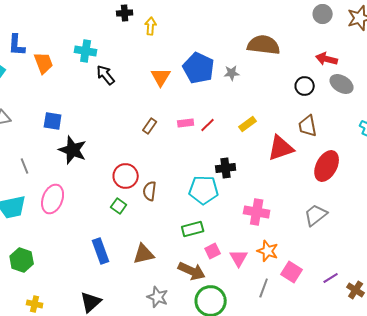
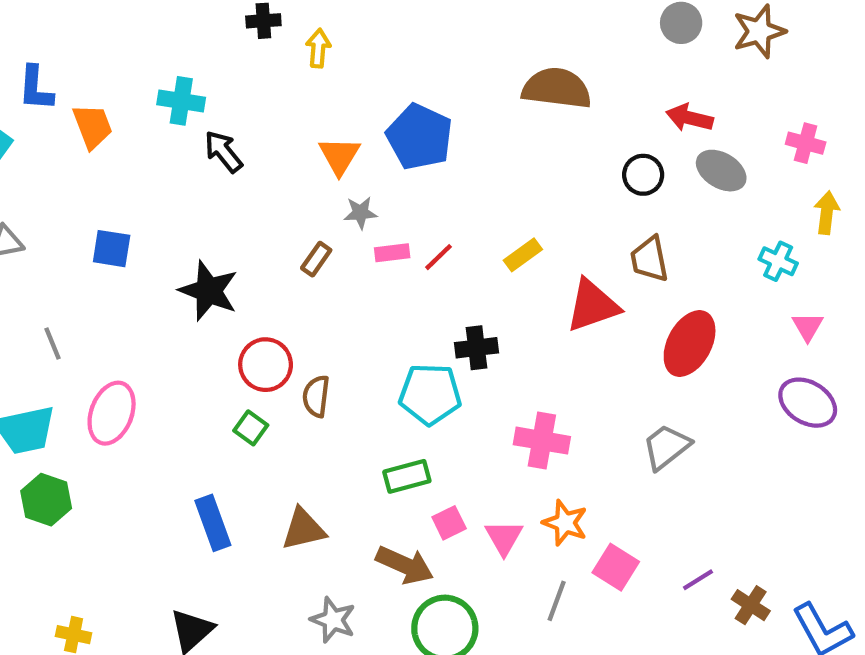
gray star: (232, 73) -> (360, 213), moved
black star: (73, 150) -> (209, 291), moved
green hexagon: (22, 260) -> (46, 500), moved

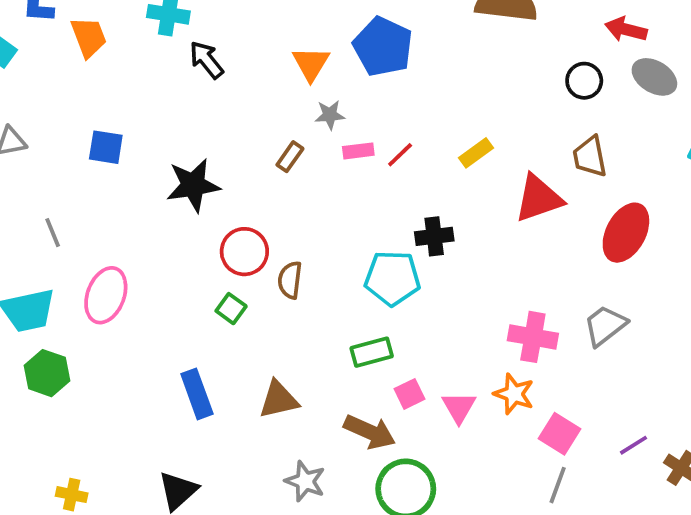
black star: (209, 291) -> (193, 185), turned -30
pink cross: (542, 441) -> (533, 337), moved
gray line: (557, 601) -> (558, 485), moved

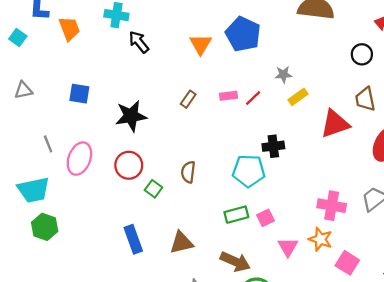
gray star: (330, 115) -> (283, 74), moved
red circle: (244, 252) -> (129, 165), moved
pink ellipse: (106, 295) -> (79, 159), moved
pink square: (410, 394) -> (265, 218), moved

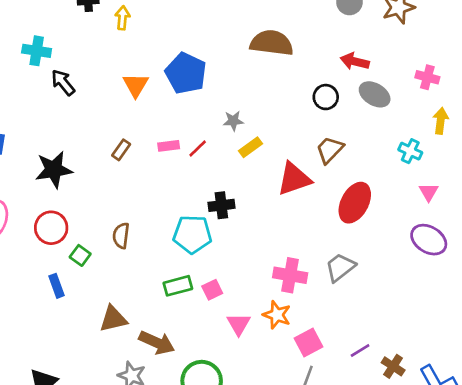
brown trapezoid: (365, 99) -> (330, 150), turned 55
blue rectangle: (133, 239) -> (56, 286), moved, size x0.7
brown arrow: (235, 262) -> (157, 343), moved
pink square: (347, 263) -> (309, 343), turned 30

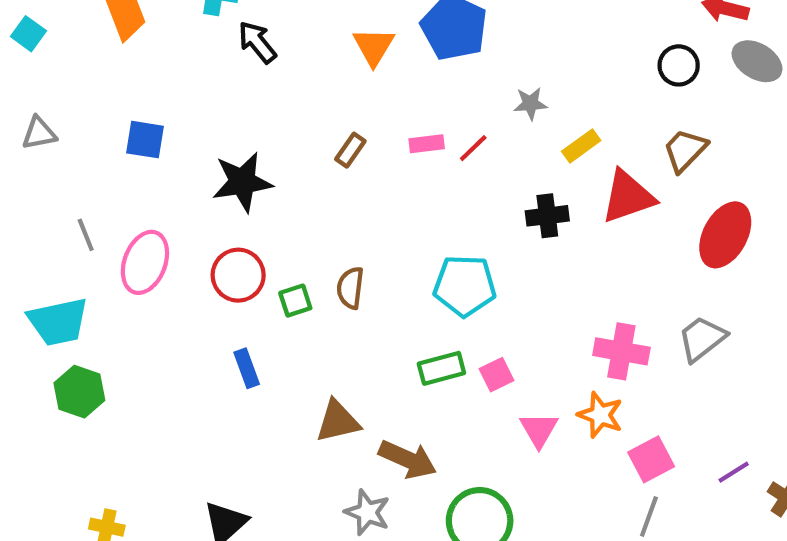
yellow rectangle: (250, 147) -> (581, 146), moved
black cross: (221, 205) -> (547, 216), moved
green square: (80, 255) -> (295, 301), moved, turned 36

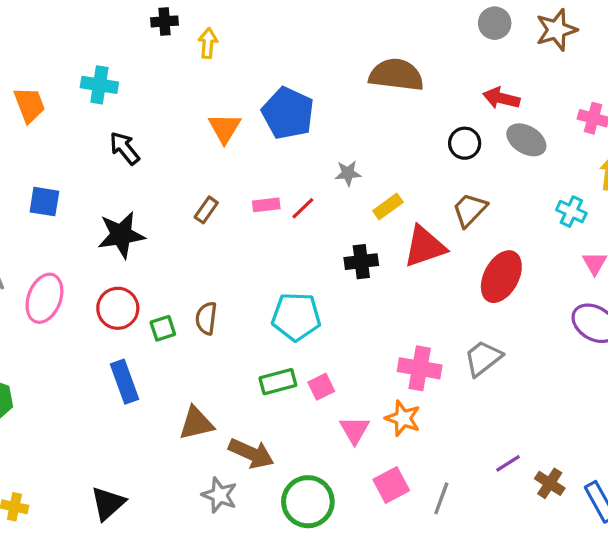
black arrow: (257, 42) -> (124, 148), moved
blue rectangle: (247, 368) -> (124, 382), size x1.4
pink square: (651, 459) -> (391, 485), moved

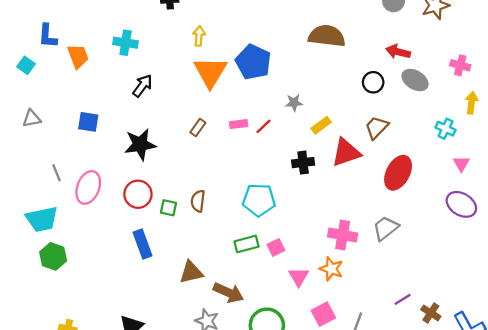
yellow arrow: (208, 43) -> (199, 36), moved
orange triangle: (225, 128) -> (210, 72), size x1.5
black arrow: (124, 148) -> (142, 86), turned 75
green square: (163, 328) -> (168, 208), turned 30

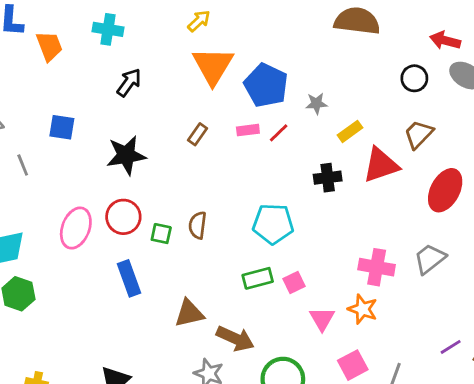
yellow arrow: (199, 36) -> (199, 21), turned 42
blue pentagon: (253, 62) -> (266, 85), moved
gray line: (57, 173) -> (23, 165), moved
pink ellipse: (88, 187) -> (76, 228), moved

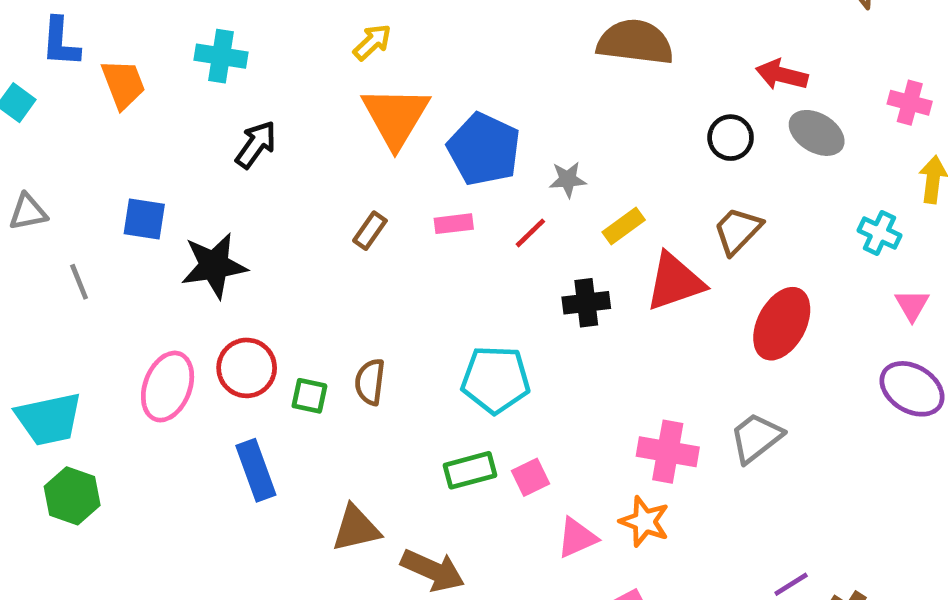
red line: (279, 133) -> (530, 233), moved
black star: (126, 155) -> (214, 266), moved
pink triangle: (322, 319) -> (577, 538), turned 36

